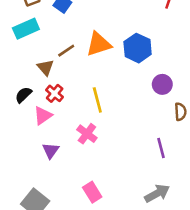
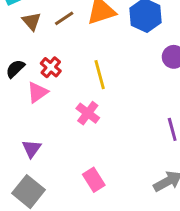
brown triangle: (45, 67) -> (32, 21), moved
purple triangle: (51, 151) -> (32, 149), moved

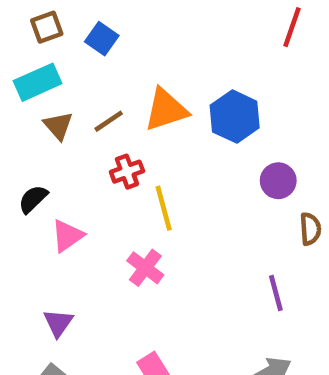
red cross: (51, 67) -> (127, 172), moved, turned 30

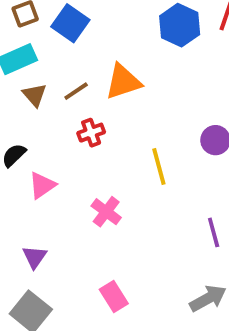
blue square: (102, 39) -> (70, 23), size x1.4
blue hexagon: (235, 117) -> (180, 25), moved
yellow line: (164, 208) -> (159, 166), moved

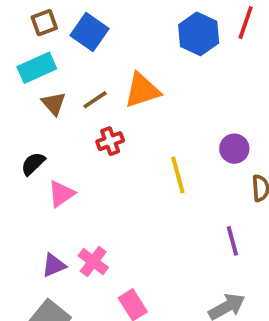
pink cross: (106, 212) -> (93, 262), moved
purple triangle: (35, 257) -> (54, 265), turned 32

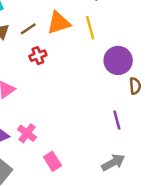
purple circle: (234, 149) -> (118, 60), size x1.5
yellow line: (178, 175) -> (90, 28), moved

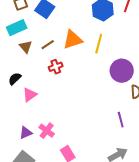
yellow line: (90, 28) -> (99, 44), turned 30

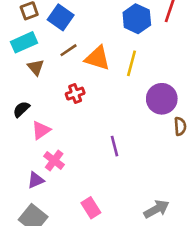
orange triangle: (73, 40) -> (97, 58), turned 35
brown line: (48, 45) -> (69, 50), moved
purple line: (121, 120) -> (114, 146), moved
pink cross: (47, 131) -> (54, 160), moved

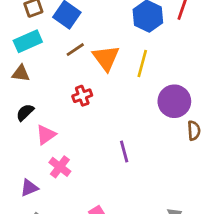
orange triangle: (97, 58) -> (106, 58), turned 36
brown triangle: (36, 67) -> (21, 73), moved, turned -42
purple triangle: (36, 180) -> (29, 188), moved

